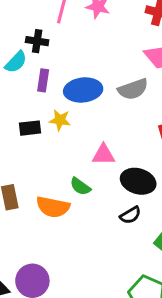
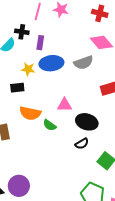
purple rectangle: (43, 80) -> (40, 43), moved
yellow star: (60, 120) -> (28, 69), moved
orange semicircle: (53, 207) -> (30, 113), moved

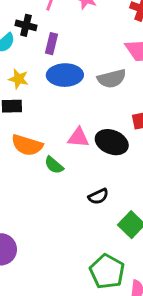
yellow star: (28, 69) -> (19, 79), moved
black ellipse: (87, 122) -> (112, 142), moved

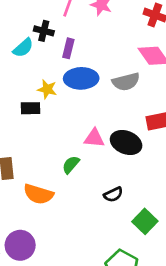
yellow star: (19, 79) -> (47, 89), moved
orange semicircle: (27, 145) -> (38, 194), moved
green semicircle: (54, 165) -> (71, 165), turned 90

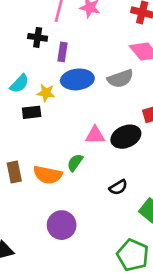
cyan semicircle: (23, 48) -> (19, 84), moved
black ellipse: (126, 142) -> (126, 137), turned -40
orange semicircle: (38, 194) -> (48, 175), moved
purple circle: (20, 245) -> (62, 225), moved

